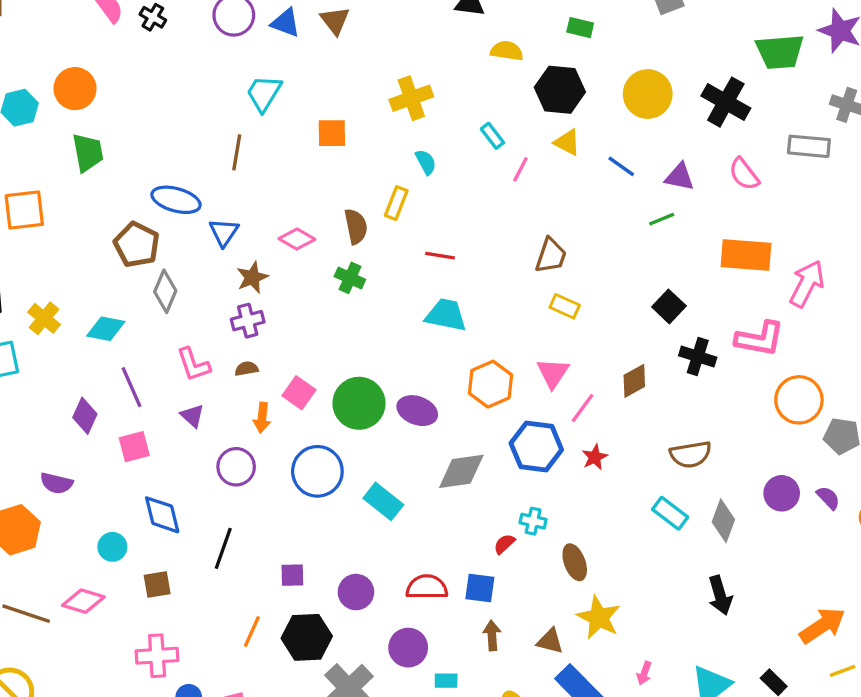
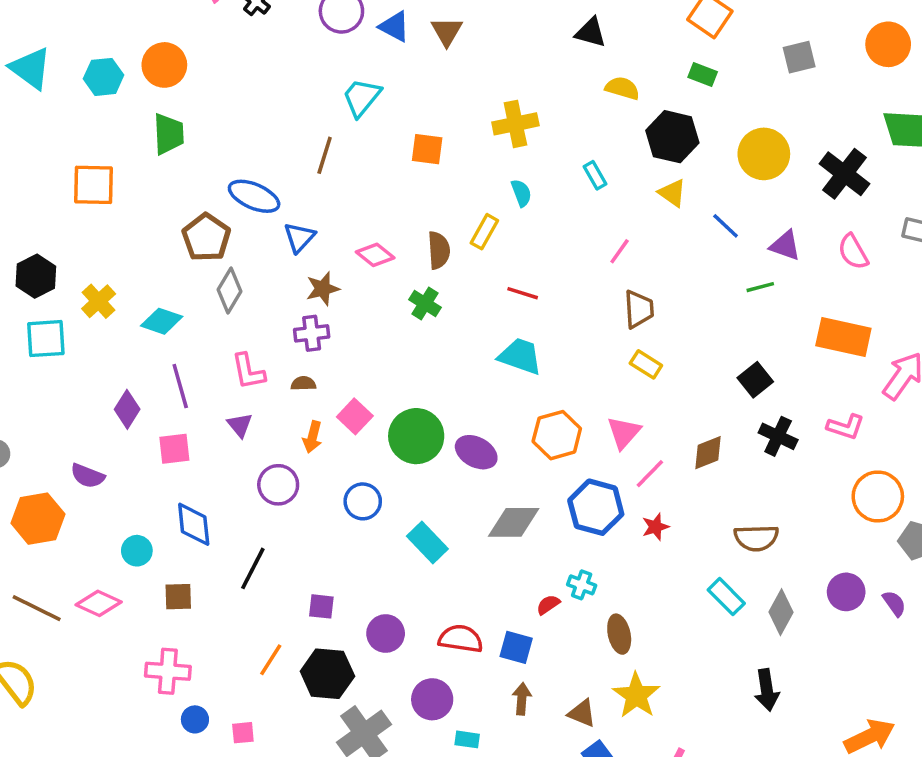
pink line: (520, 169) -> (620, 251), moved
brown trapezoid: (551, 256) -> (639, 309), turned -30
pink L-shape: (760, 339) -> (846, 427), size x0.7
blue circle: (317, 471) -> (363, 501), size x0.7

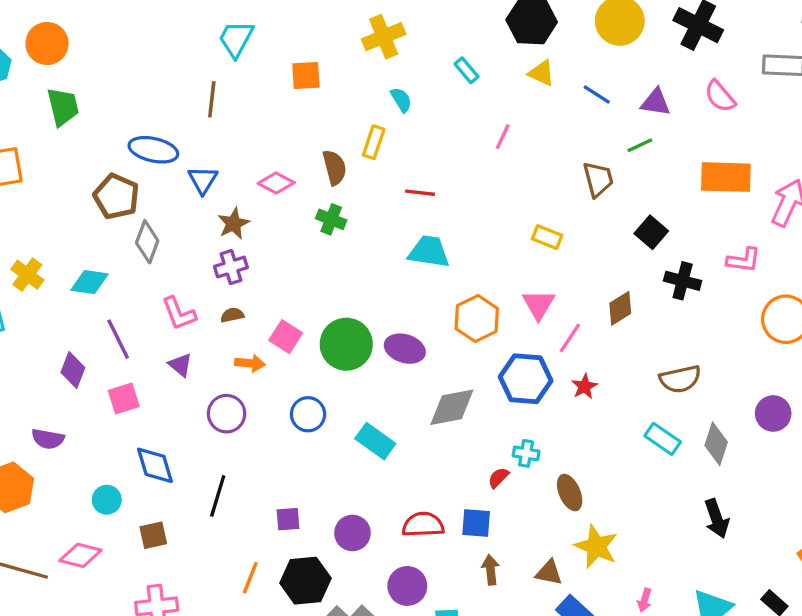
brown trapezoid: (639, 309) -> (598, 179), moved
orange arrow: (312, 437) -> (250, 363), turned -88

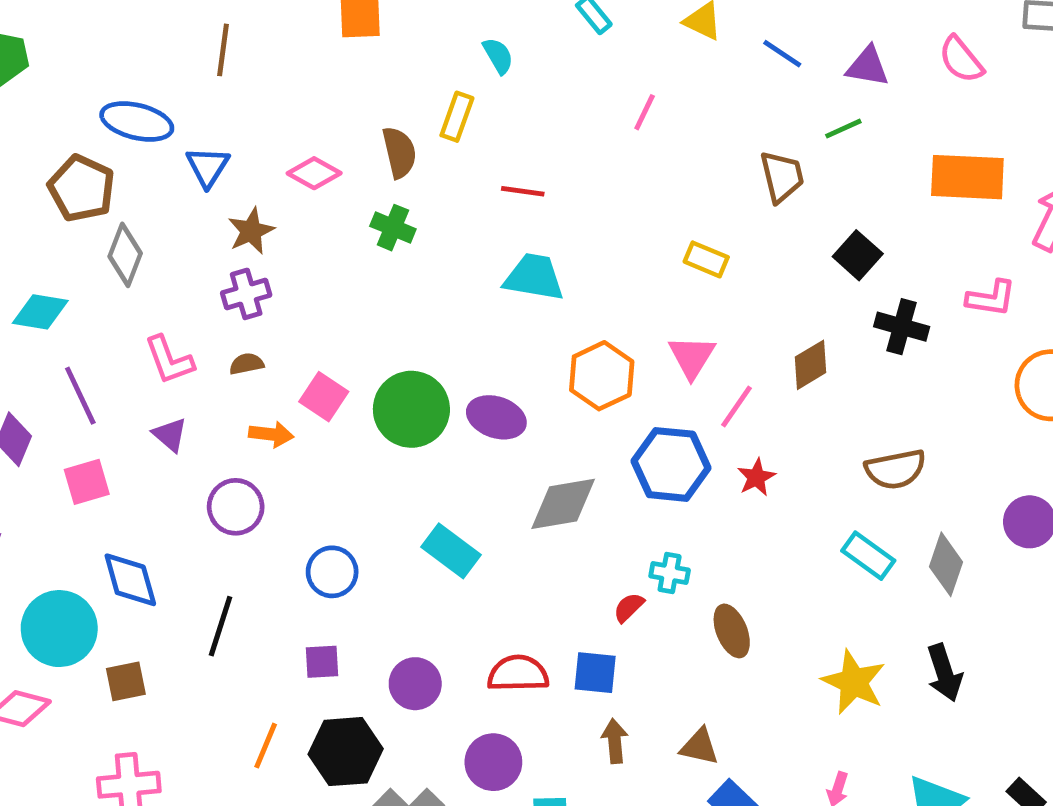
blue circle: (308, 414) -> (332, 572), moved
cyan circle: (107, 500) -> (59, 629), size x1.8
yellow star: (596, 547) -> (854, 682), moved

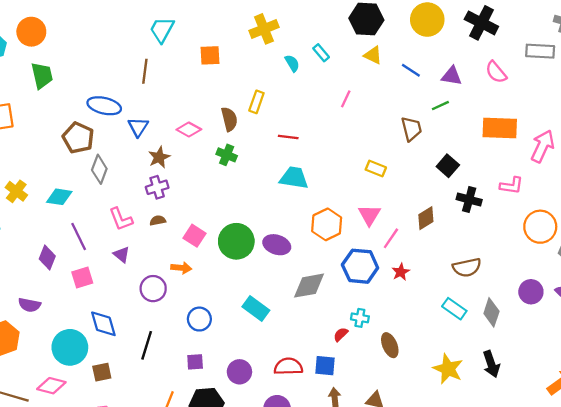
cyan semicircle: (498, 56) -> (292, 63), moved
orange arrow: (271, 434) -> (181, 268), moved

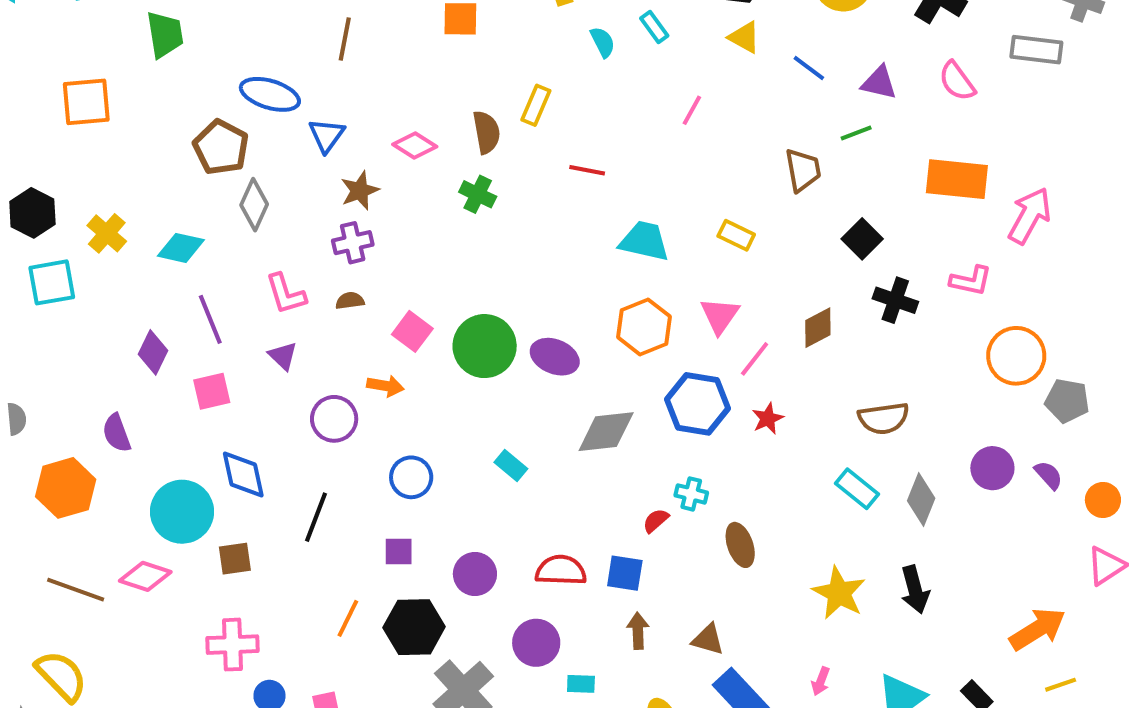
cyan trapezoid: (294, 178) -> (644, 241), moved
purple semicircle: (29, 305) -> (117, 433), turned 55
cyan rectangle: (256, 308) -> (511, 465), size x0.7

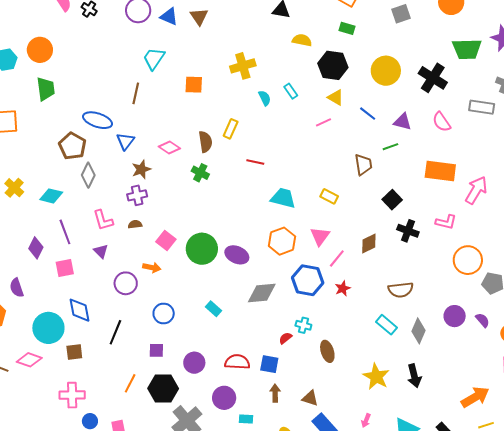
pink line: (692, 110) -> (324, 122), moved, turned 35

